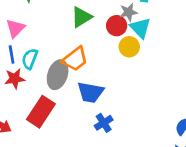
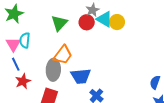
yellow circle: (129, 47) -> (117, 22), moved
cyan semicircle: (30, 59) -> (25, 40), moved

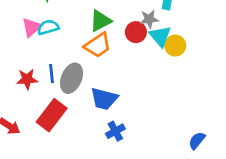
cyan semicircle: (25, 40) -> (48, 27), turned 49
orange trapezoid: (63, 55) -> (98, 45), moved
blue line: (16, 64) -> (52, 74), moved

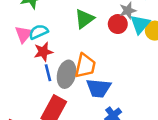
cyan triangle: (160, 36) -> (140, 24), turned 30
orange trapezoid: (98, 45) -> (85, 66), moved, turned -35
red star: (27, 79) -> (43, 52), moved

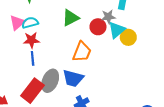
orange trapezoid: (85, 66) -> (82, 52), moved
gray ellipse: (67, 74) -> (50, 81), moved

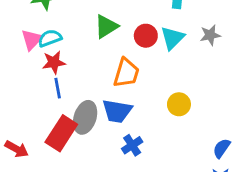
gray star: (108, 17) -> (210, 35), moved
yellow circle: (128, 37) -> (179, 104), moved

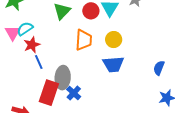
yellow circle: (179, 104) -> (114, 40), moved
blue trapezoid: (117, 111) -> (113, 64), moved
blue cross: (132, 145) -> (74, 93), moved
blue semicircle: (222, 148) -> (159, 68), moved

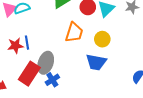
red star: (32, 45) -> (15, 46), moved

